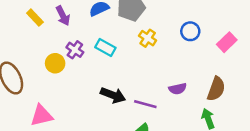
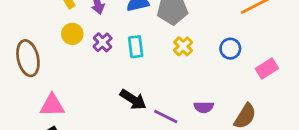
cyan rectangle: (105, 47) -> (136, 47), turned 42
yellow circle: (55, 63) -> (72, 34), moved

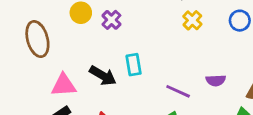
cyan rectangle: (136, 47) -> (134, 65), moved
black arrow: (133, 100) -> (103, 76), moved

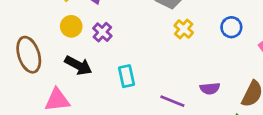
black arrow: (103, 76) -> (78, 65), moved

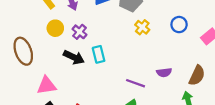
black arrow: (78, 65) -> (74, 57), moved
cyan rectangle: (127, 76) -> (99, 54), moved

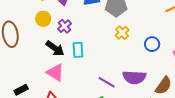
blue circle: (179, 25) -> (152, 44), moved
purple semicircle: (164, 72) -> (134, 77), size x1.6
pink triangle: (46, 85) -> (55, 72), moved, turned 30

